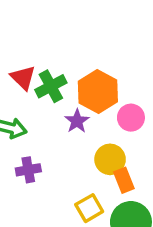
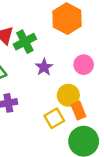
orange hexagon: (98, 92) -> (67, 19), moved
yellow square: (89, 208) -> (54, 118), moved

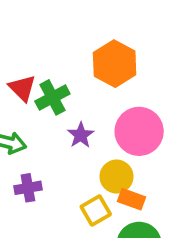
pink circle: (84, 65) -> (139, 131), size x1.6
orange rectangle: (79, 111) -> (132, 199), turned -48

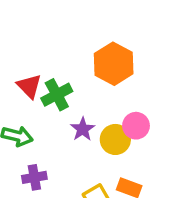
pink circle: (139, 131) -> (136, 126), size x0.6
yellow circle: (117, 177) -> (115, 139), moved

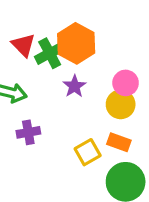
orange hexagon: (114, 64) -> (76, 43), moved
yellow circle: (115, 139) -> (121, 104), moved

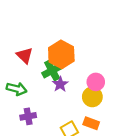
green cross: (50, 53) -> (52, 70), moved

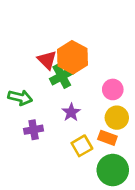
red triangle: (25, 56) -> (47, 60), moved
purple star: (60, 84) -> (71, 112), moved
yellow circle: (92, 97) -> (117, 118), moved

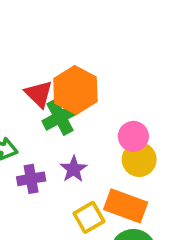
yellow circle: (117, 118) -> (139, 160), moved
purple cross: (34, 130) -> (31, 179), moved
orange rectangle: (107, 138) -> (126, 206), size x1.5

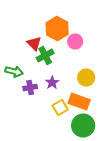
orange hexagon: (75, 90) -> (57, 28), moved
pink circle: (133, 136) -> (75, 42), moved

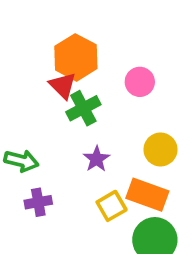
orange hexagon: (57, 28) -> (76, 57), moved
green arrow: (14, 72) -> (21, 161), moved
purple cross: (30, 88) -> (38, 202), moved

